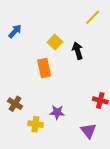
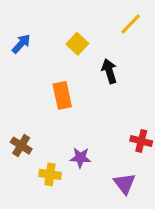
yellow square: (55, 42) -> (77, 44), moved

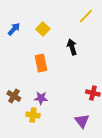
yellow square: (77, 44) -> (43, 29), moved
purple star: (80, 158) -> (41, 98), moved

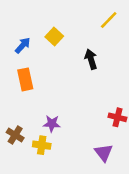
blue arrow: (14, 29) -> (23, 45), moved
orange rectangle: (41, 63) -> (25, 79), moved
brown cross: (14, 96) -> (15, 135), moved

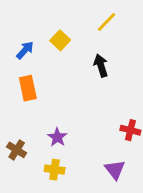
yellow line: (109, 20) -> (107, 22), moved
purple star: (52, 124) -> (57, 137), turned 30
yellow cross: (42, 145) -> (55, 170), moved

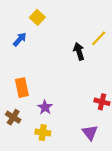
yellow line: (107, 22) -> (99, 38), moved
yellow square: (60, 40) -> (37, 17), moved
orange rectangle: (28, 88) -> (22, 88), moved

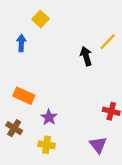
blue arrow: (20, 39) -> (21, 43), turned -40
orange rectangle: (22, 88) -> (24, 96), turned -54

